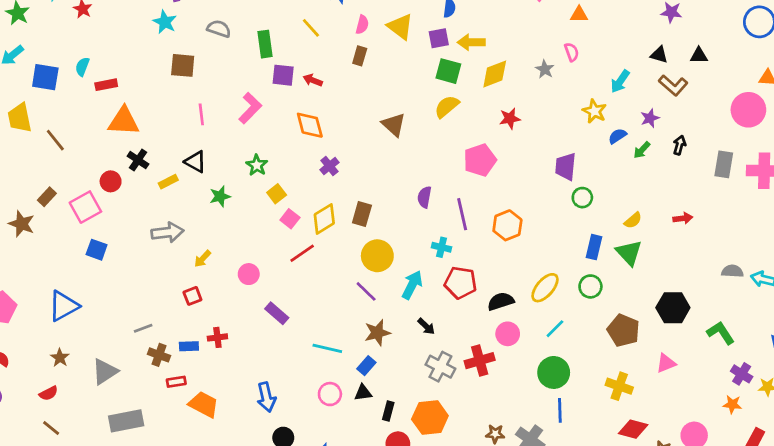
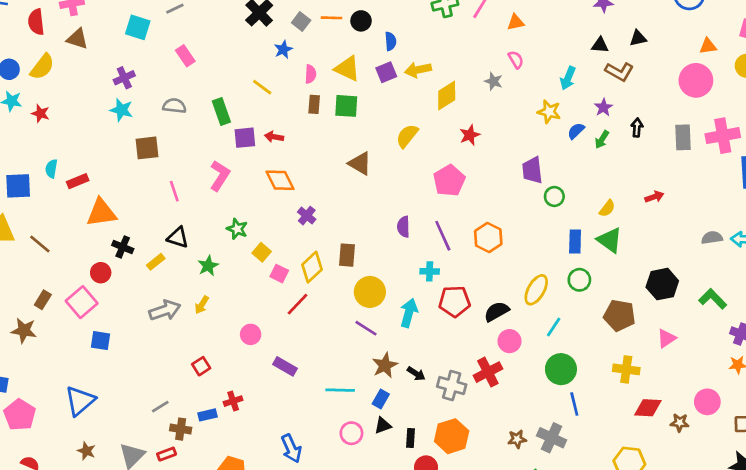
green square: (448, 71) -> (346, 106), moved
yellow arrow: (203, 259) -> (202, 305), moved
black arrow: (426, 326) -> (416, 374), moved
red rectangle: (176, 382) -> (167, 454), moved

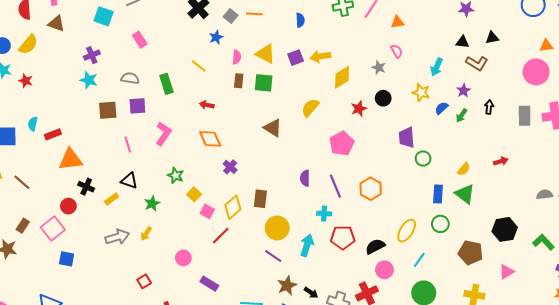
black circle: (361, 21) -> (383, 98), moved
blue semicircle: (391, 41) -> (300, 20), moved
purple square: (245, 138) -> (137, 106), moved

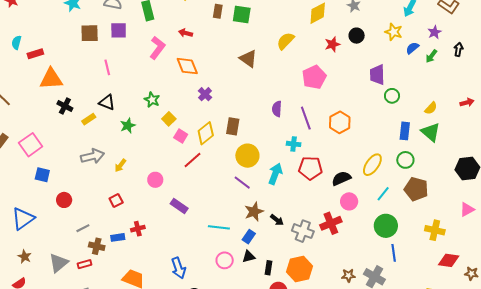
pink L-shape: (163, 134) -> (157, 48), moved
red circle: (68, 206) -> (64, 200), moved
yellow arrow: (146, 234) -> (120, 165), moved
brown pentagon: (471, 253) -> (416, 189), moved

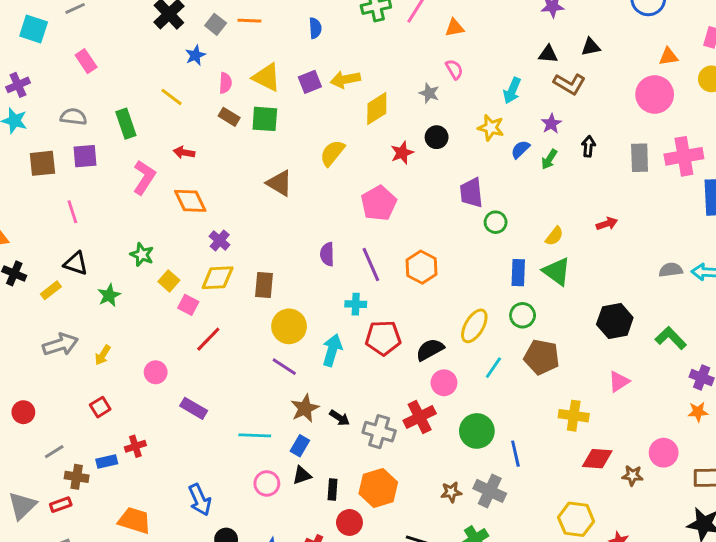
brown rectangle: (218, 11) -> (229, 117), turned -64
yellow diamond: (206, 133) -> (218, 278), moved, turned 40
green circle: (386, 226) -> (477, 431), moved

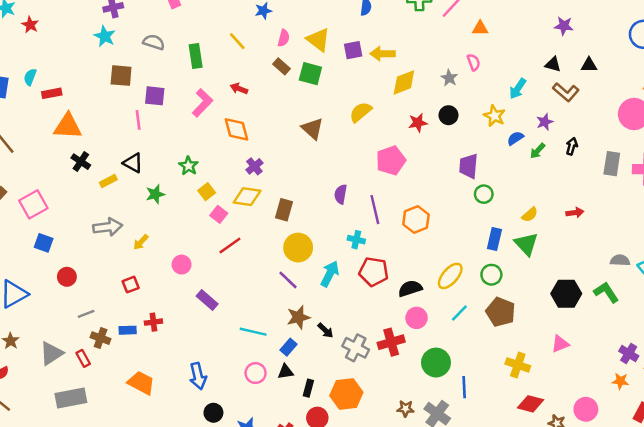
purple square: (85, 156) -> (155, 96), moved
green L-shape: (671, 338) -> (606, 292), moved
red rectangle: (61, 505) -> (83, 358), turned 70

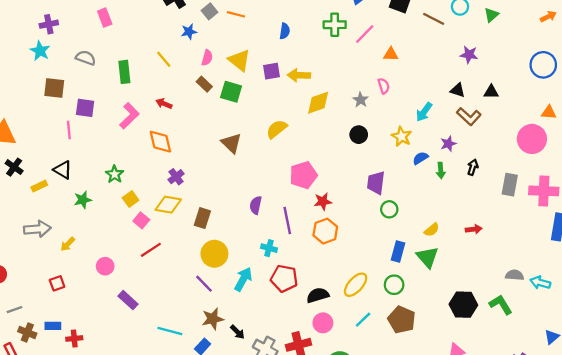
red star: (418, 123) -> (323, 201), moved
green arrow: (538, 151) -> (441, 171), turned -49
red cross: (153, 322) -> (74, 338), moved

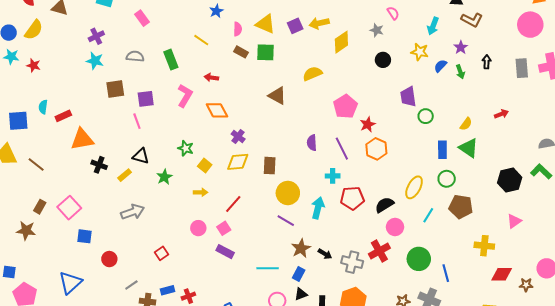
yellow semicircle: (277, 129) -> (312, 74), turned 30
pink square: (141, 220) -> (224, 228), moved, turned 32
yellow arrow: (68, 244) -> (201, 192), moved, turned -120

